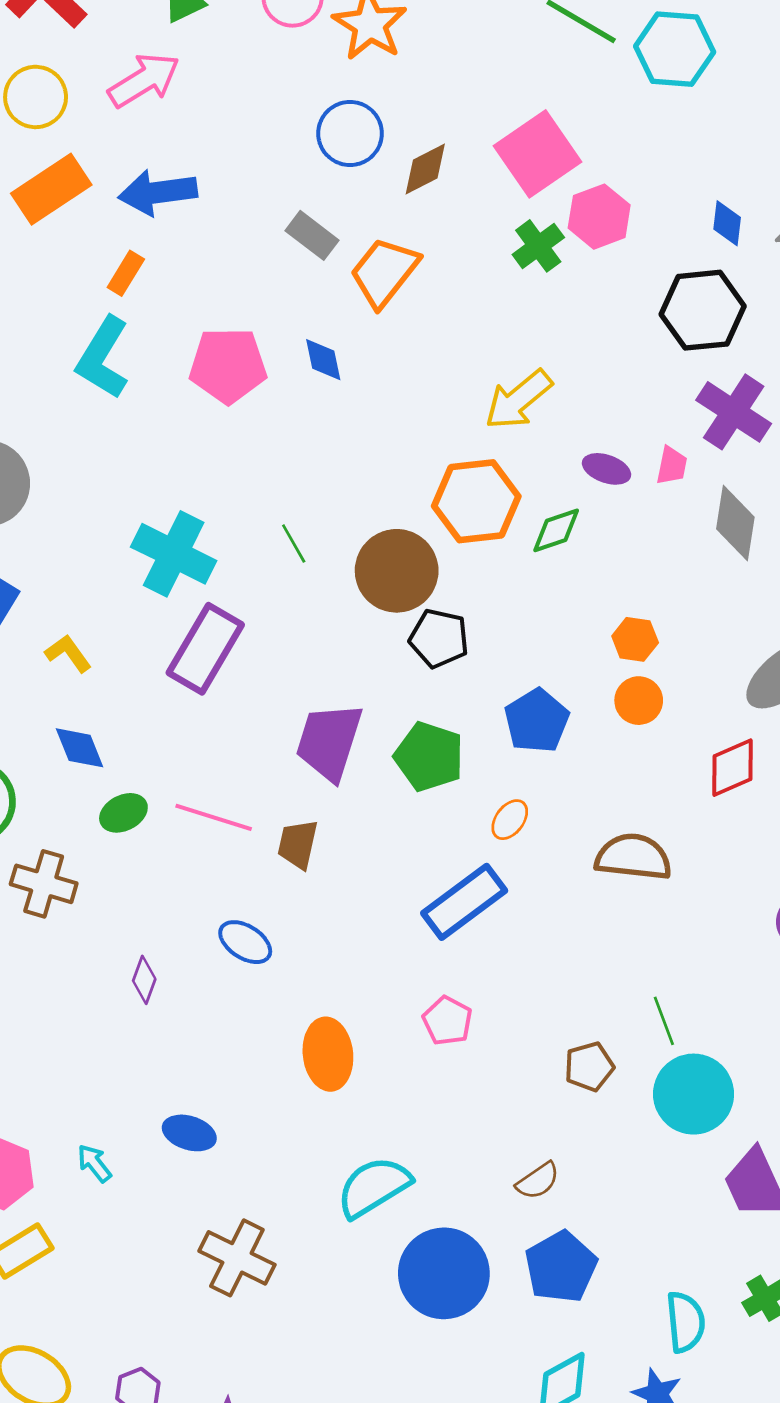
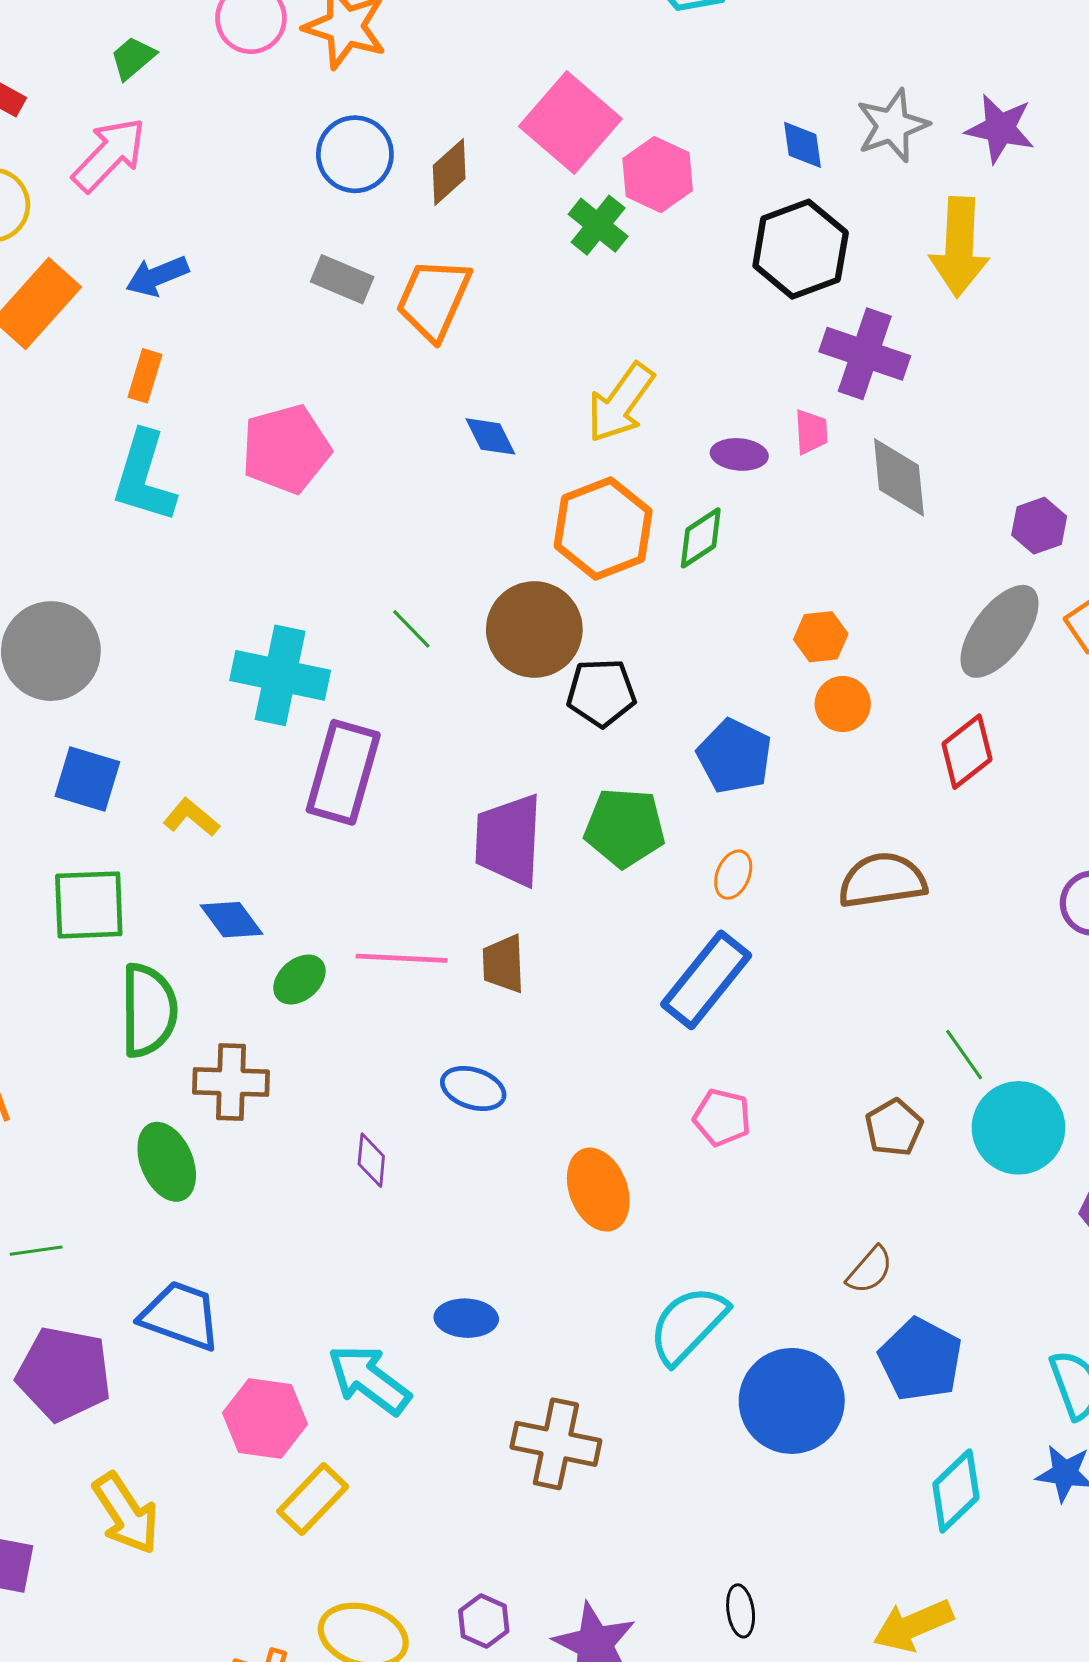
blue arrow: (158, 192) -> (157, 276), size x0.7
blue diamond: (323, 360) -> (490, 436), moved
cyan arrow: (94, 1163) -> (369, 1380), size x1.8

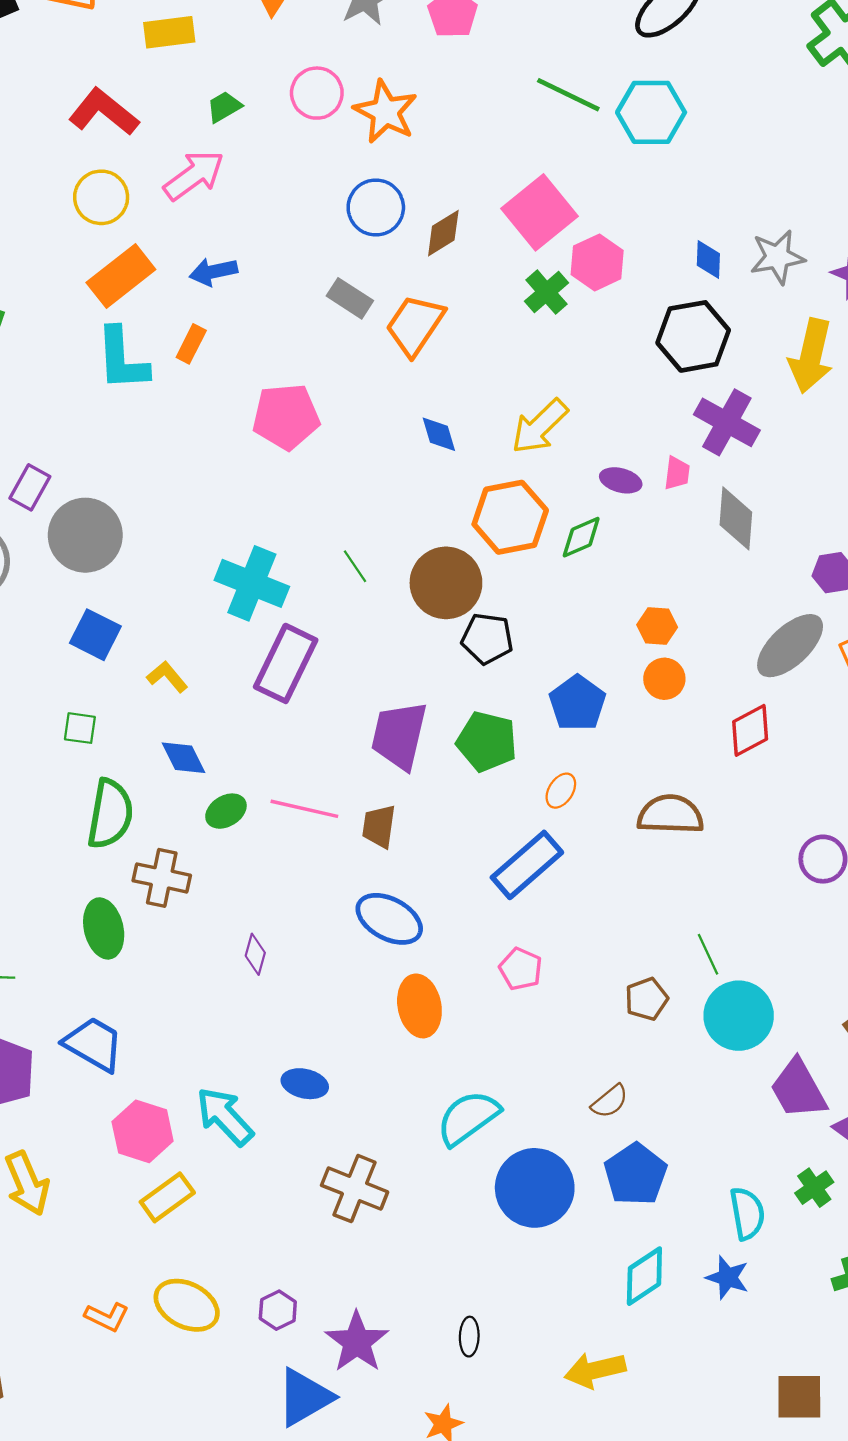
cyan L-shape: (144, 477) -> (122, 359), moved, turned -30
green square: (89, 905) -> (80, 728), size x0.6
blue ellipse: (473, 1089) -> (389, 919), moved, size x1.4

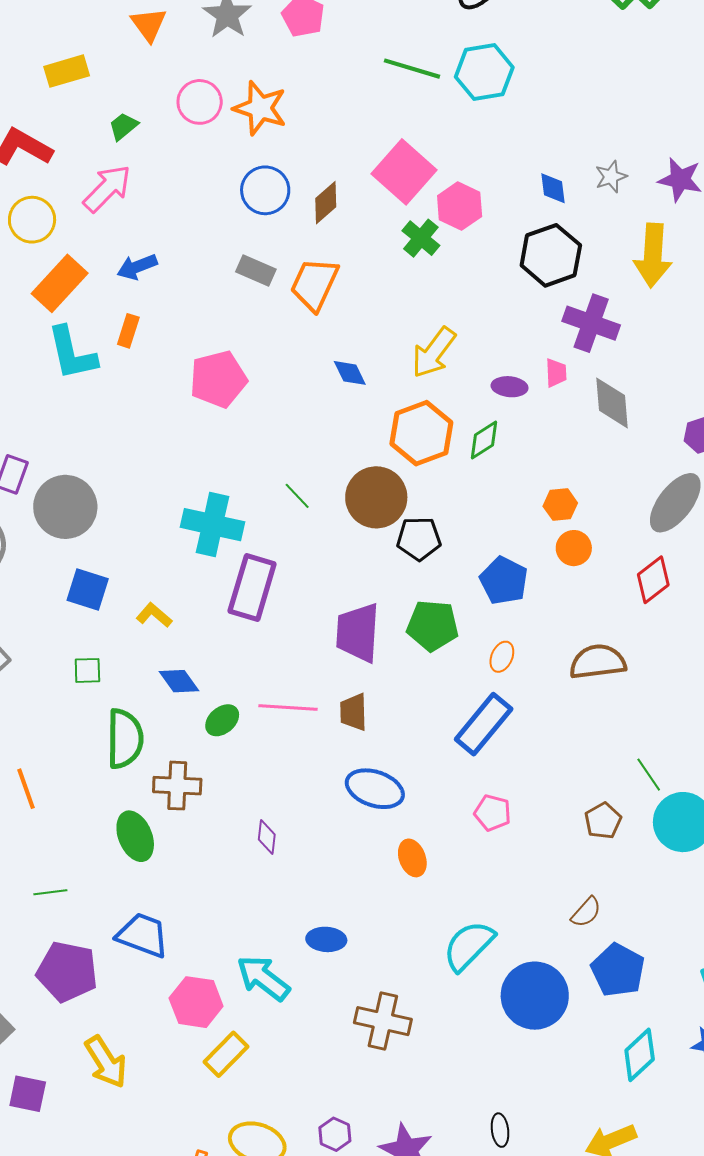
gray star: (777, 257) -> (611, 177), size x0.7
orange ellipse: (419, 1006) -> (412, 858), size x0.7

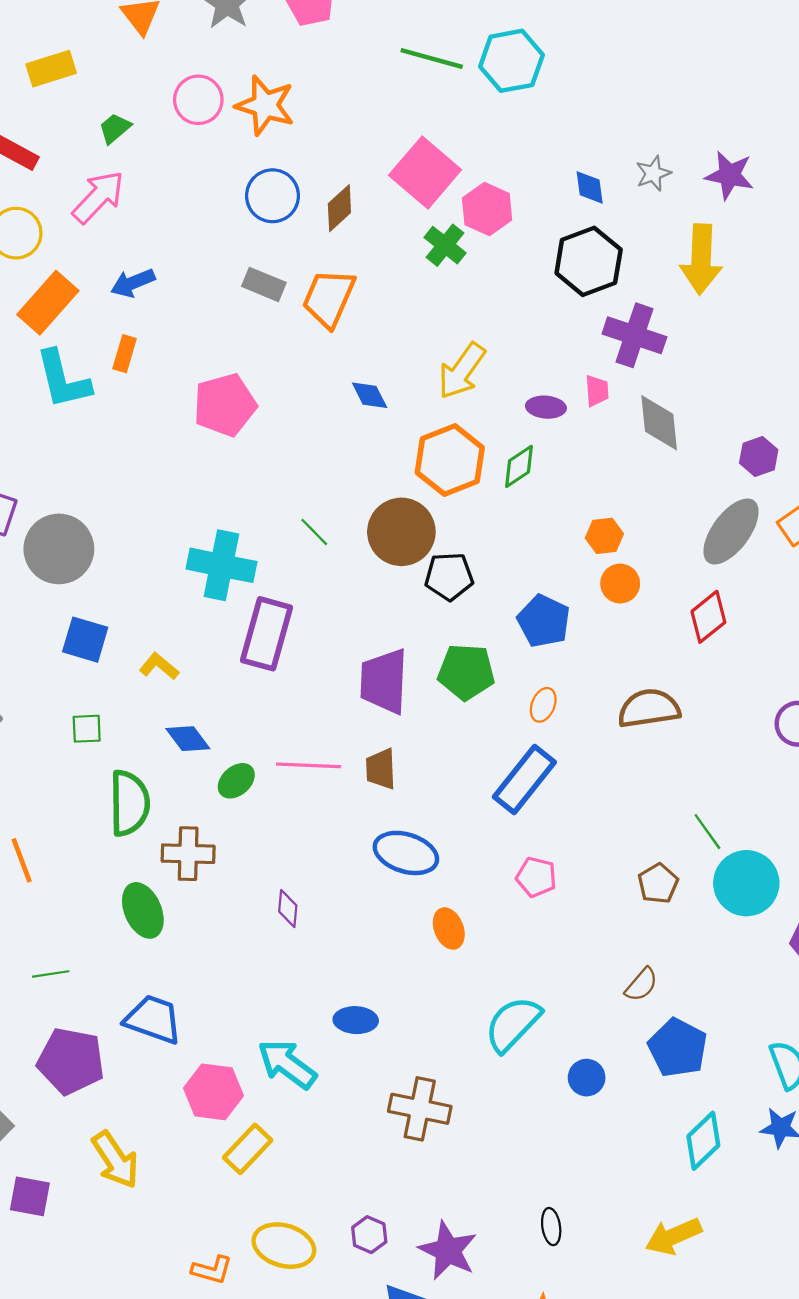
blue circle: (535, 996) -> (587, 1078), size x0.5

